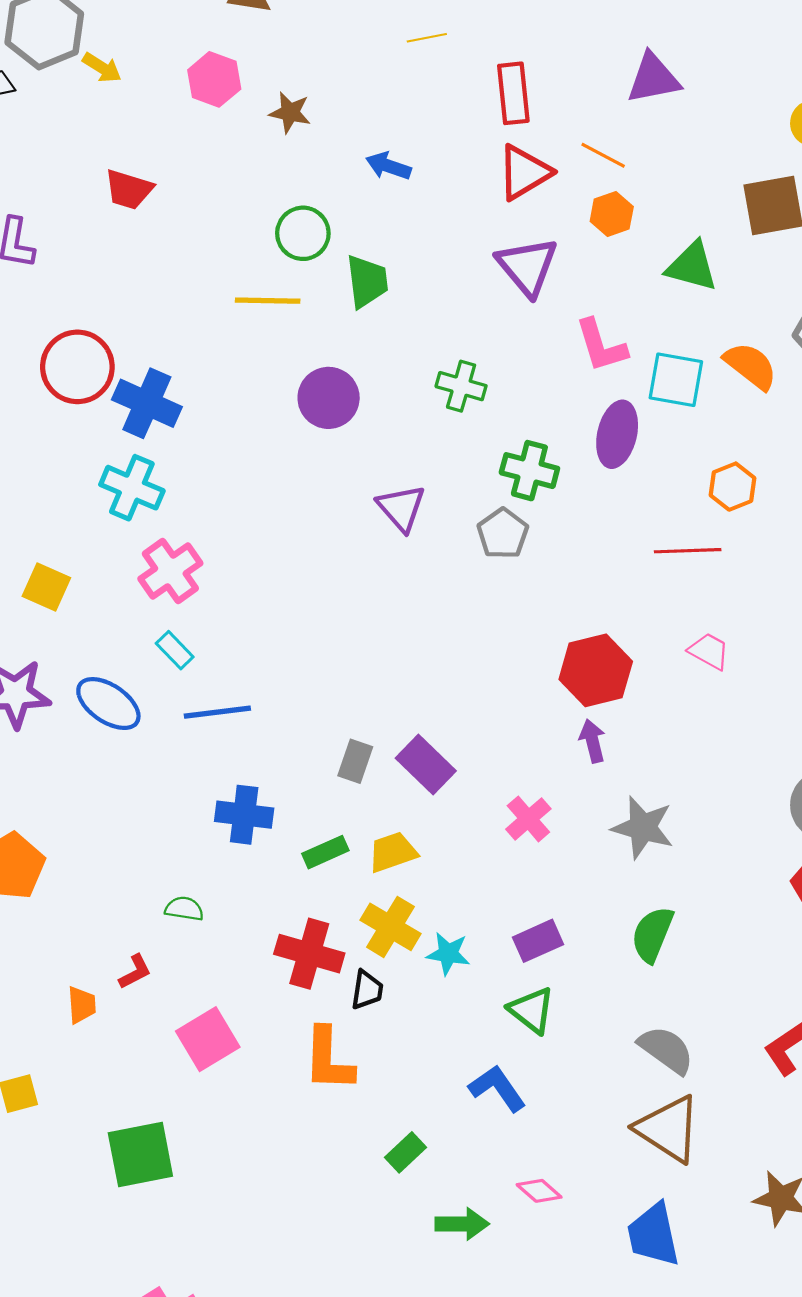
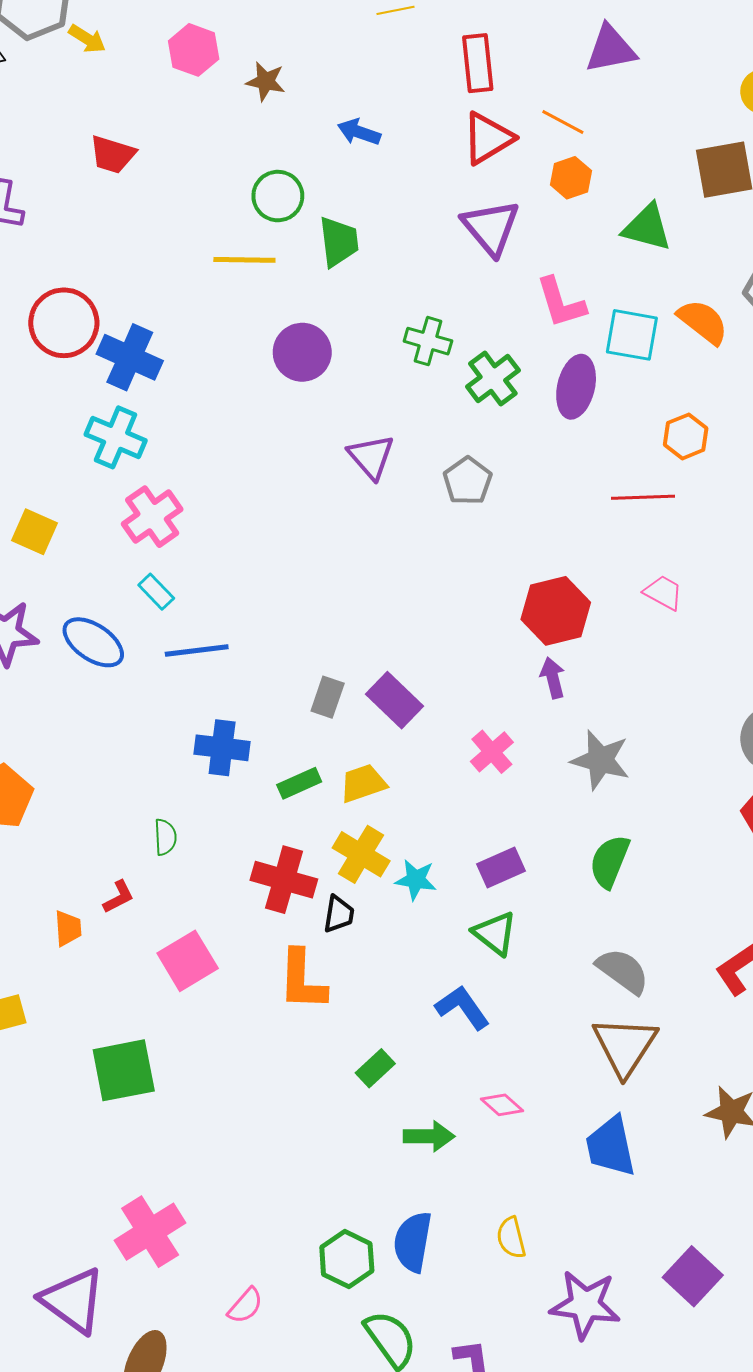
green cross: (529, 471) -> (493, 379), moved, turned 38
green semicircle: (184, 909) -> (165, 837), turned 78
brown triangle: (668, 1129) -> (625, 1046), turned 30

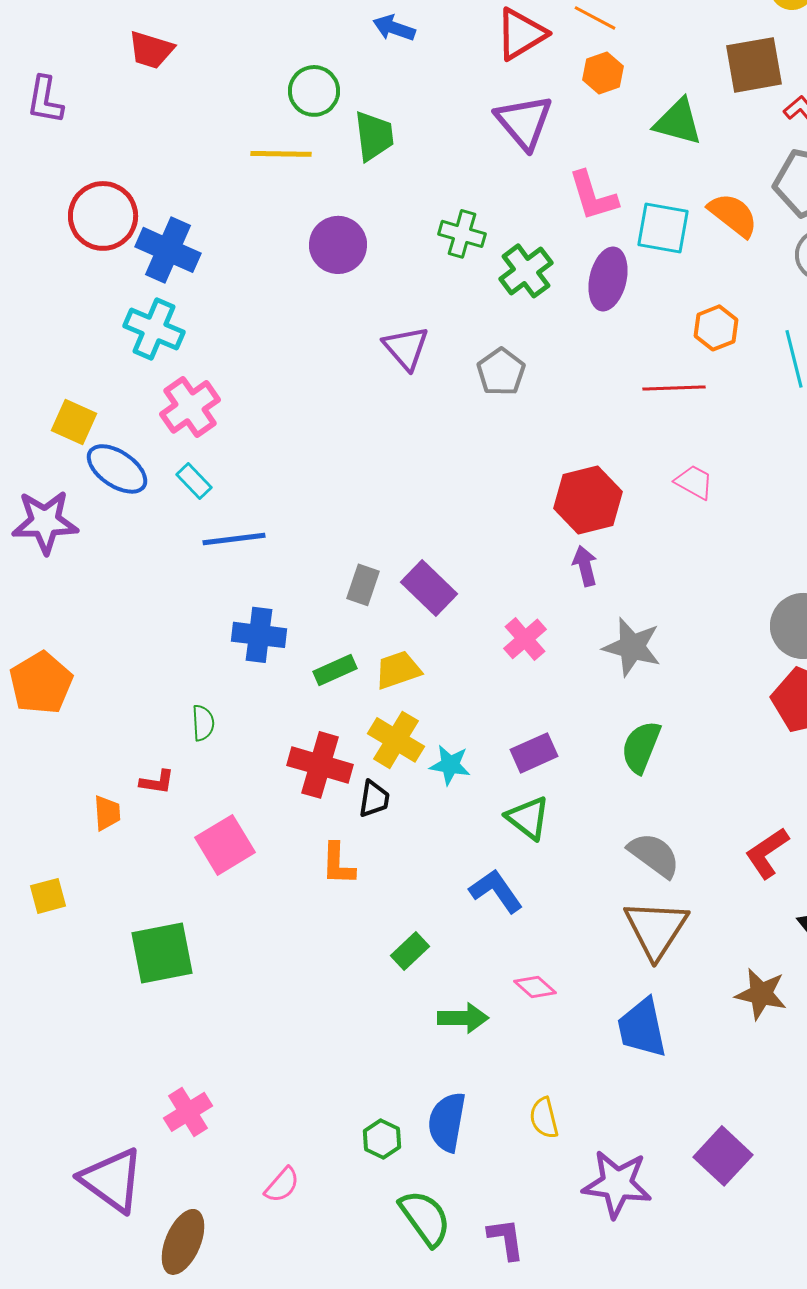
blue ellipse: (93, 642) -> (117, 469), moved
red L-shape: (119, 897) -> (157, 782), turned 36
orange L-shape: (302, 980) -> (338, 864), size x0.7
pink cross: (150, 1232) -> (188, 1112), size x0.7
green hexagon: (347, 1259) -> (382, 1139), size x0.7

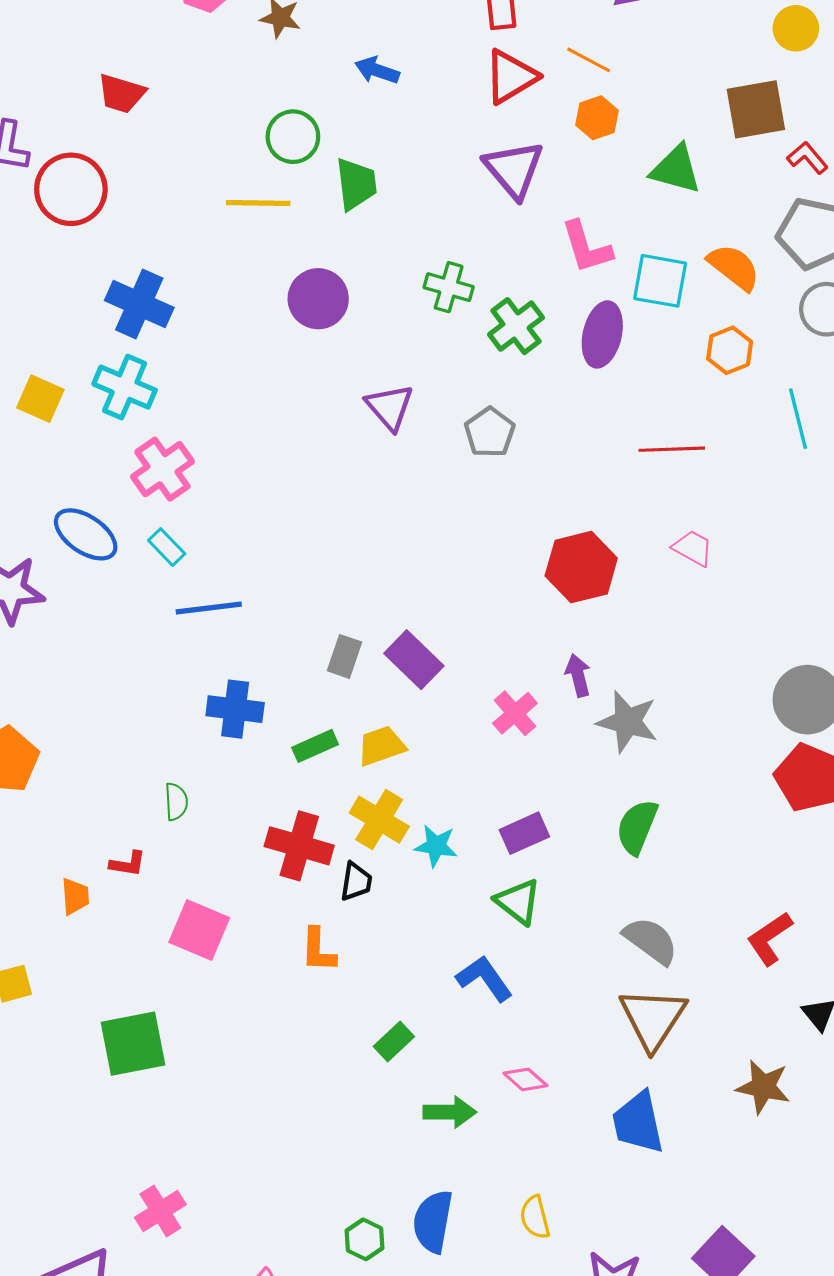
red circle: (103, 216) -> (71, 189), moved
orange hexagon: (716, 328) -> (730, 350), moved
yellow square: (74, 422) -> (40, 399), moved
purple arrow: (585, 566) -> (578, 675), moved
pink square: (225, 845) -> (199, 930), turned -36

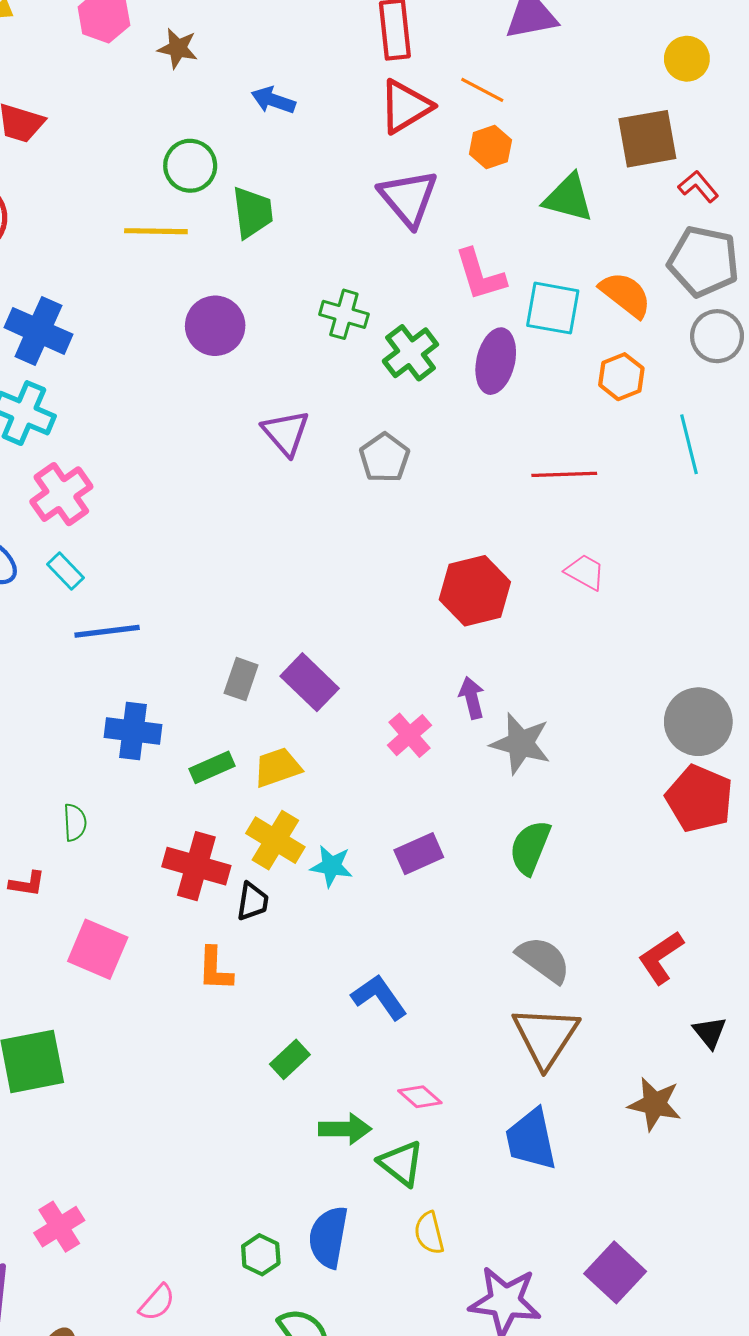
green triangle: (518, 902) -> (401, 1163), moved

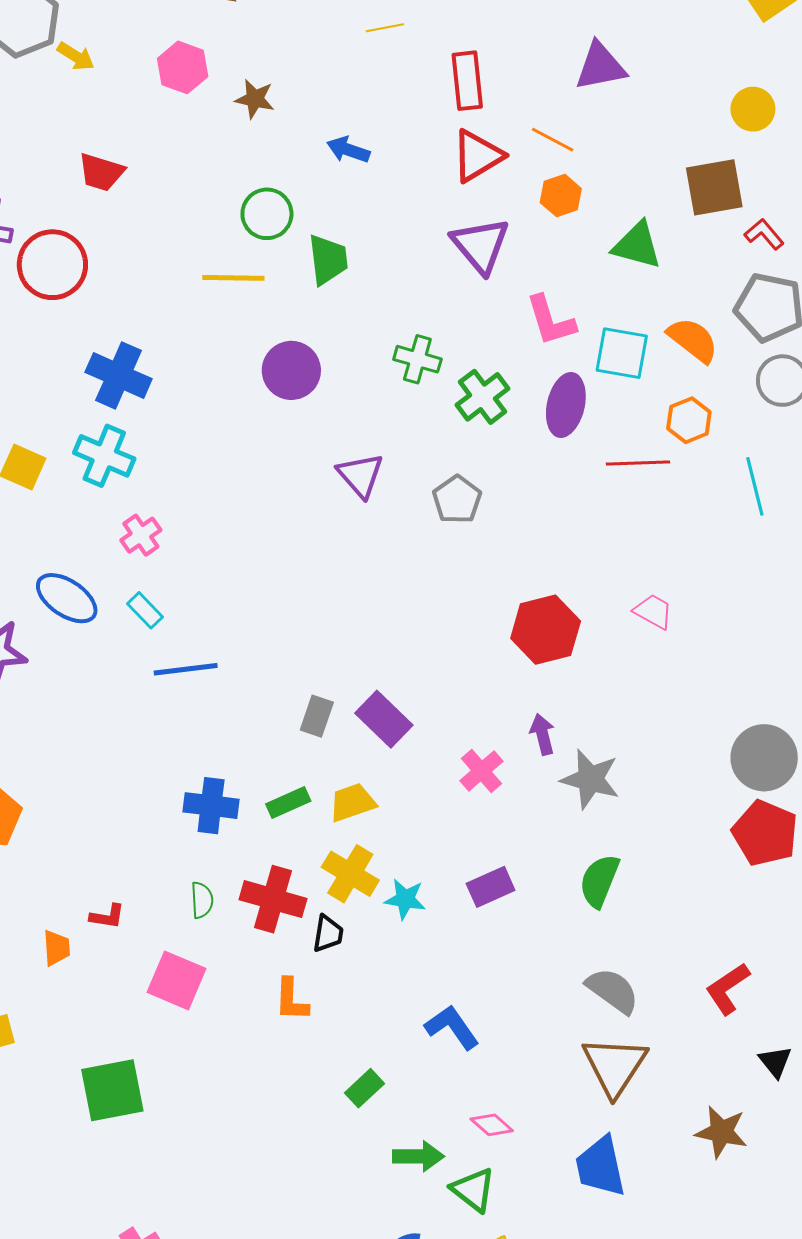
red line: (564, 474) -> (638, 463), moved
pink cross: (61, 494) -> (141, 535), size x0.7
blue cross: (133, 731) -> (211, 806), moved
green semicircle: (75, 822) -> (202, 900), moved

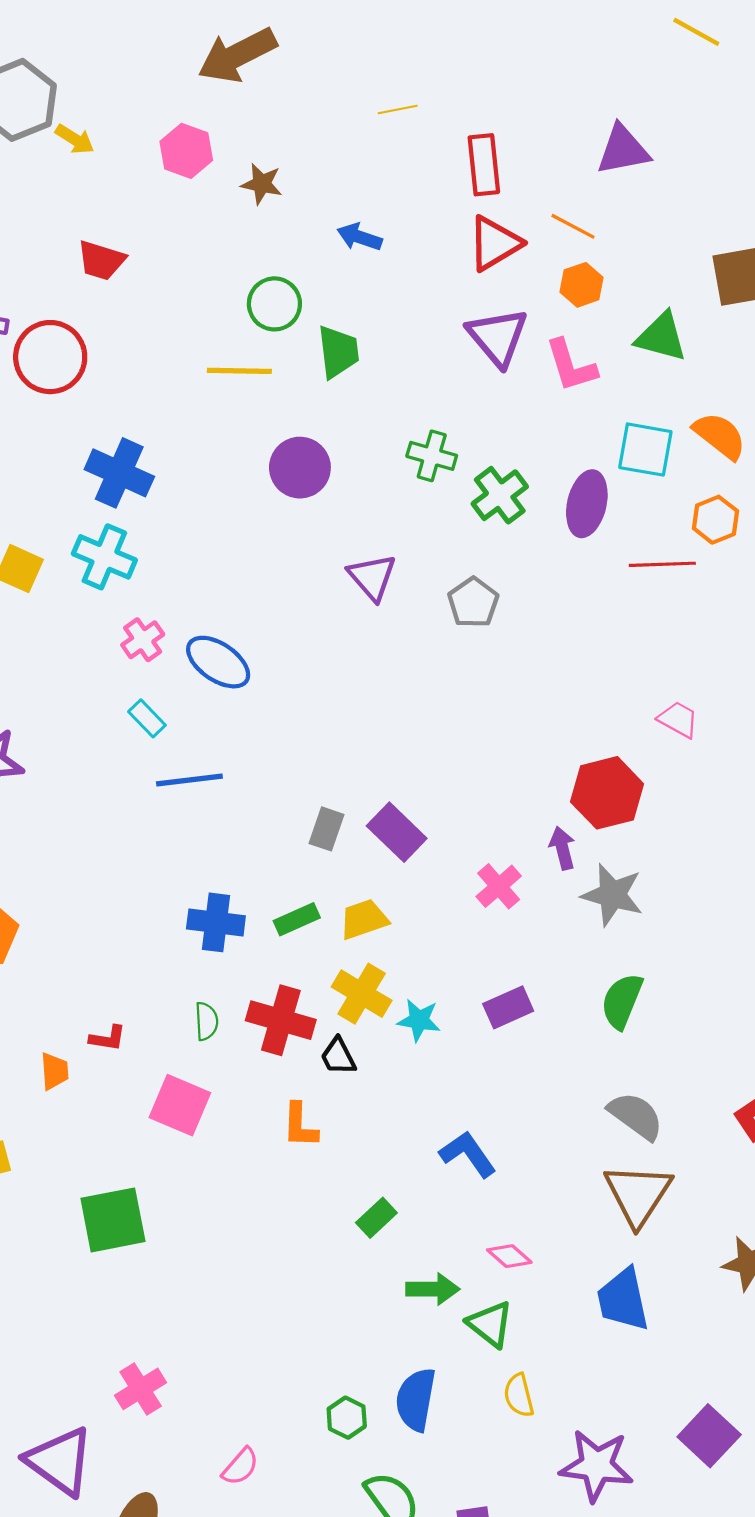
pink L-shape: (551, 321) -> (571, 366), moved
blue ellipse: (67, 598) -> (218, 662), moved
red hexagon: (546, 630) -> (607, 793), moved
black trapezoid: (328, 934) -> (338, 1056), turned 144

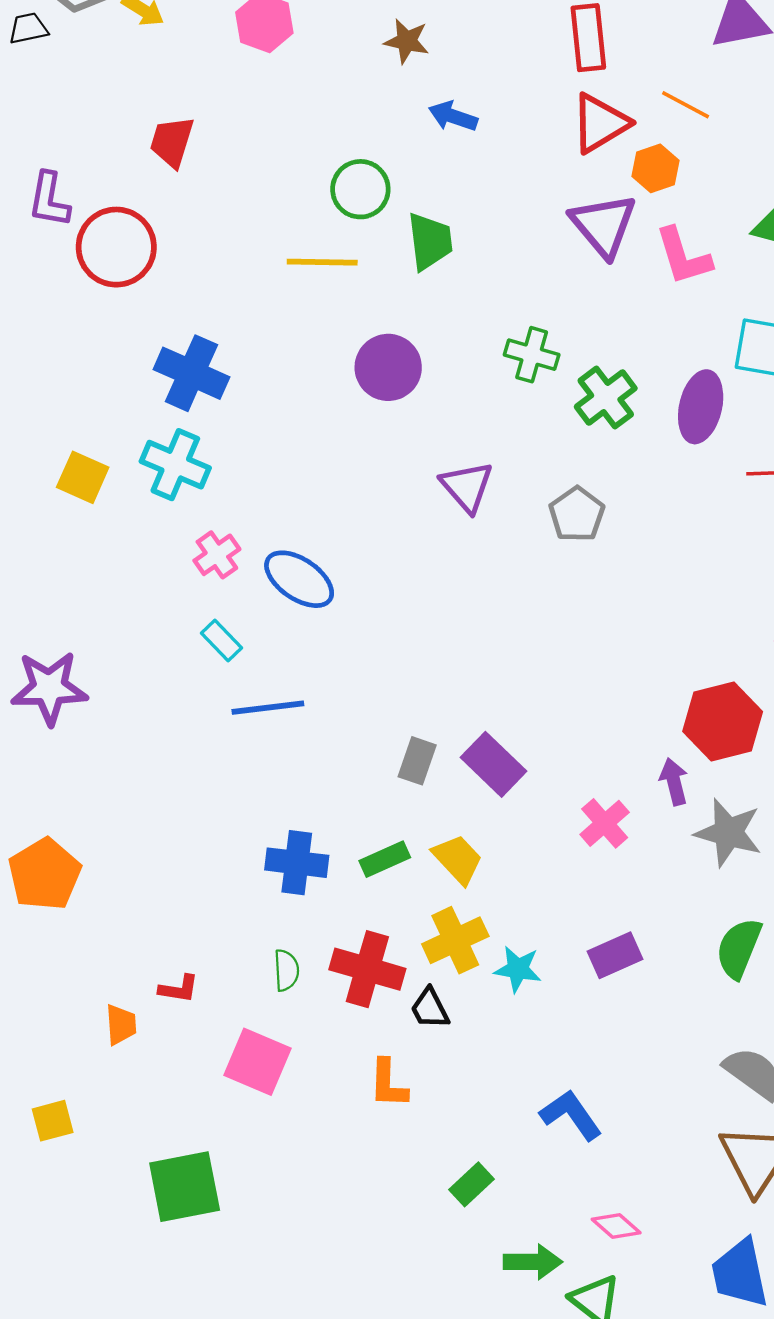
brown star: (262, 184) -> (407, 41), moved
red trapezoid: (101, 260) -> (172, 142), turned 90
orange hexagon: (582, 285) -> (655, 168), moved
yellow trapezoid: (364, 919) -> (458, 859), turned 66
yellow cross: (362, 994) -> (455, 940), turned 34

